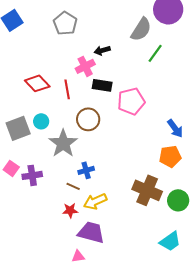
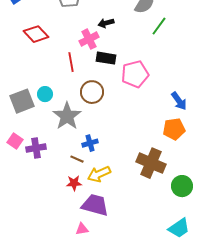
red diamond: (37, 83) -> (36, 34), moved
green circle: (178, 200) -> (182, 186), moved
cyan trapezoid: (170, 241) -> (179, 228), moved

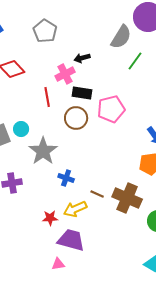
brown circle: (92, 92) -> (76, 118), moved
blue cross: (90, 143) -> (66, 178), turned 35
brown line: (77, 159) -> (97, 194), moved

